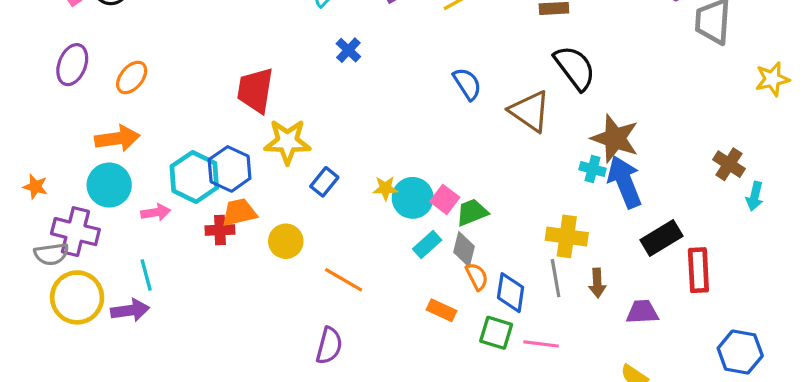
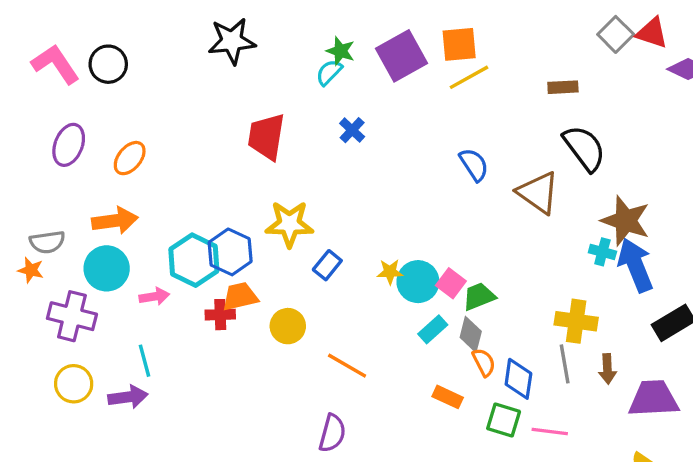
red trapezoid: (255, 90) -> (266, 137), moved
gray semicircle: (51, 254) -> (47, 242), moved
yellow circle: (77, 297) -> (74, 384), size x0.7
purple trapezoid: (642, 312) -> (654, 399), size x1.5

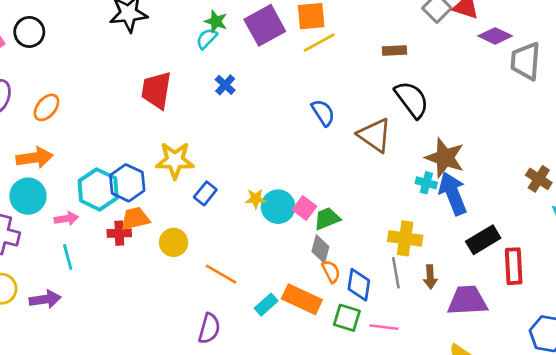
cyan rectangle: (433, 329) -> (266, 305), moved
cyan line: (144, 361) -> (68, 257), moved
orange rectangle: (448, 397) -> (302, 299), size x1.6

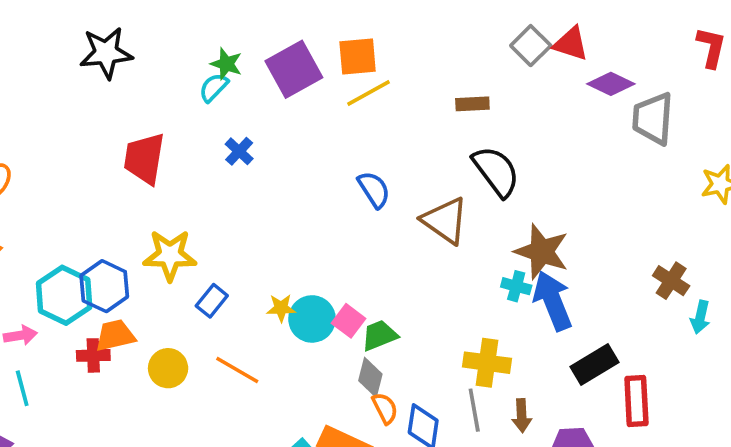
orange line: (221, 274) -> (237, 370), moved

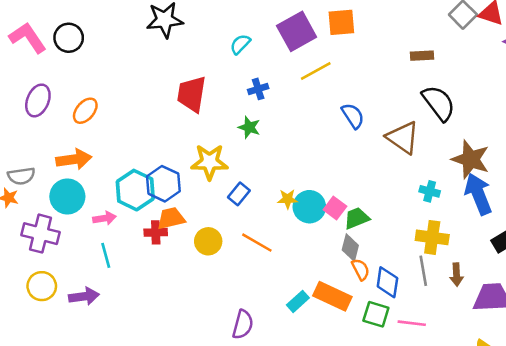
green star: (226, 64) -> (249, 127), moved
yellow line: (369, 93) -> (316, 71), moved
blue cross: (239, 151) -> (258, 89), turned 30
cyan cross: (516, 286) -> (430, 191), moved

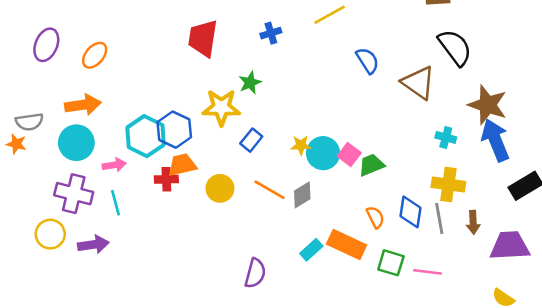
green star: (249, 127) -> (250, 83), moved, turned 30
purple cross: (40, 234) -> (74, 194), moved
gray diamond: (350, 248) -> (302, 195), moved, turned 44
blue diamond: (387, 282) -> (411, 212), moved

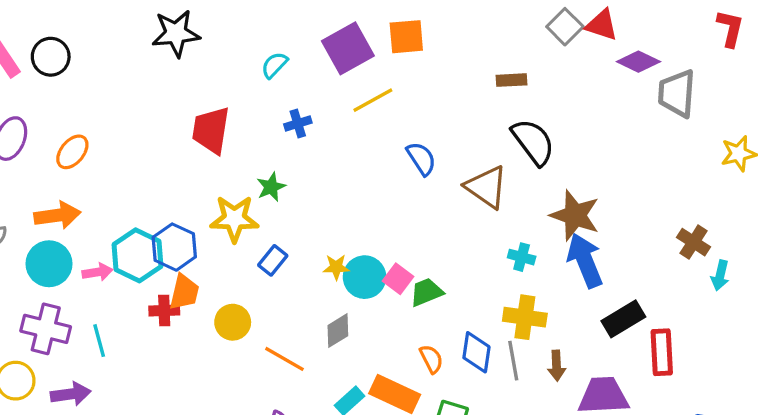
pink arrow: (114, 165) -> (97, 272), moved
orange trapezoid: (182, 165) -> (184, 292), turned 116
orange line: (270, 190) -> (284, 359), moved

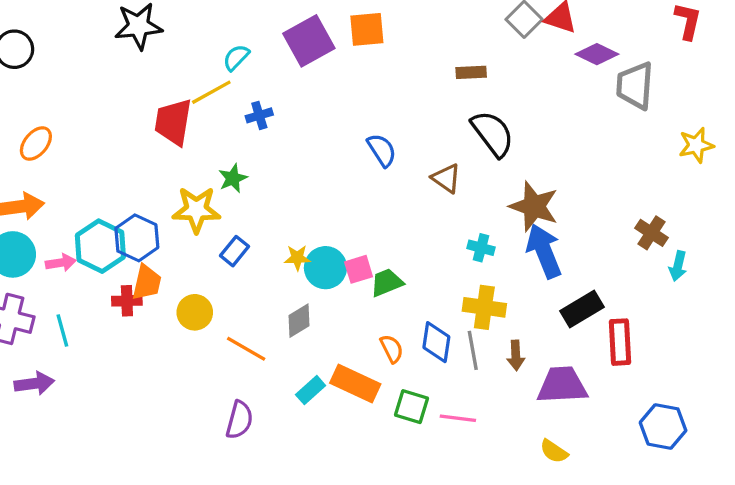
yellow line: (373, 100) -> (211, 92), moved
brown triangle: (486, 187) -> (446, 178), size x0.7
pink square: (398, 279) -> (359, 269), turned 36

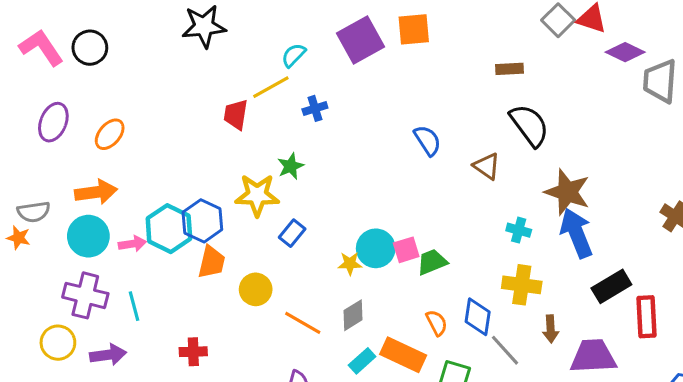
red trapezoid: (173, 122) -> (236, 115), size x0.7
yellow star: (297, 258) -> (350, 264), moved
red cross: (127, 301) -> (193, 352), moved
gray diamond: (299, 321) -> (353, 315), moved
gray line: (473, 350) -> (505, 350), moved, turned -32

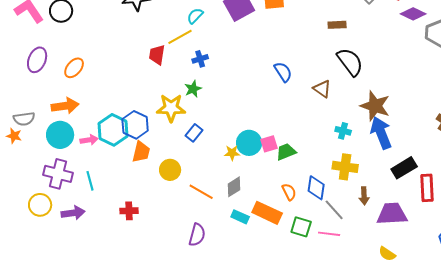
blue cross: (315, 108) -> (200, 59), moved
cyan rectangle: (362, 361) -> (240, 217), turned 66

